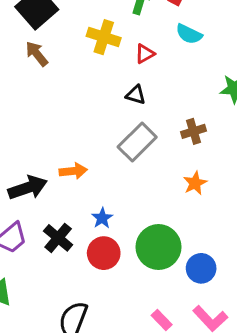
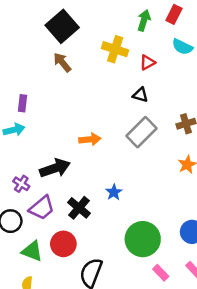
orange arrow: (73, 171) -> (90, 139), moved
green circle: (158, 247) -> (143, 239), moved
red circle: (104, 253) -> (63, 244), moved

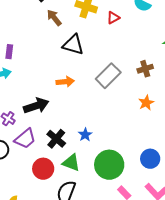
brown arrow: (62, 62) -> (54, 18), moved
black triangle: (140, 95) -> (73, 45), moved, size x1.6
blue star: (114, 192) -> (85, 135), moved
green triangle: (32, 251) -> (71, 163), moved

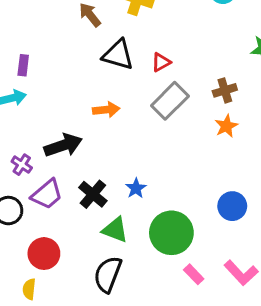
red triangle: (113, 18) -> (161, 62), moved
orange star: (146, 103) -> (226, 126), moved
blue circle: (150, 159) -> (232, 206), moved
red circle: (43, 169) -> (44, 254), moved

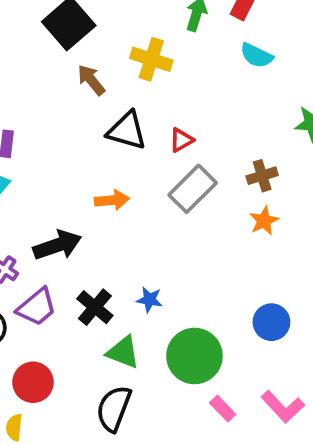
blue star: (136, 188) -> (149, 300), turned -30

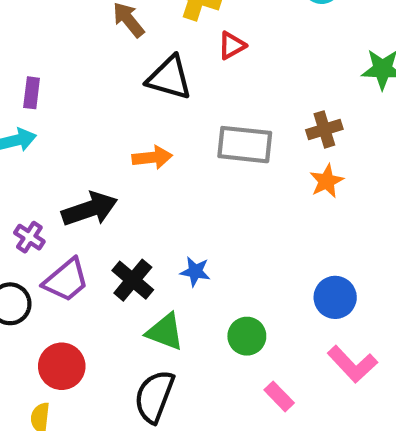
red triangle: (181, 140) -> (232, 45), moved
gray rectangle: (193, 189) -> (245, 145), turned 51
green circle: (194, 356) -> (247, 336), size x0.6
pink L-shape: (283, 407) -> (352, 364), moved

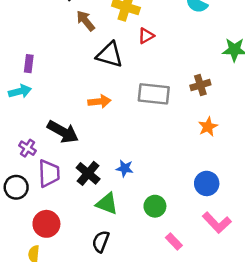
orange star: (327, 181) -> (208, 127), moved
black arrow: (90, 209) -> (63, 132), turned 48
purple trapezoid: (66, 280) -> (49, 173), turned -52
black semicircle: (154, 396) -> (101, 242), size x0.7

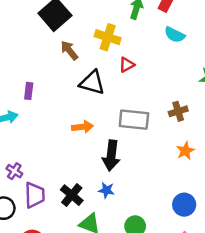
purple rectangle: (29, 64) -> (29, 91), moved
black arrow: (63, 132) -> (111, 156), moved, turned 68

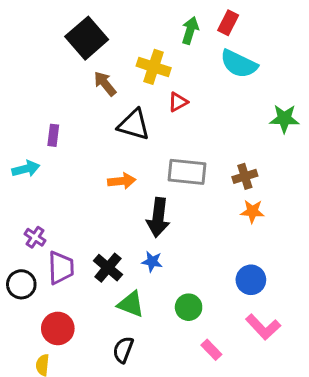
cyan semicircle: (175, 35) -> (239, 64), size x1.4
brown cross: (178, 111) -> (245, 176), moved
orange star: (185, 151) -> (252, 211), turned 30

